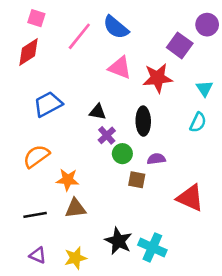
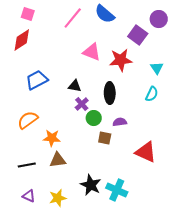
blue semicircle: (116, 27) -> (105, 14), moved
pink line: (79, 36) -> (73, 18), moved

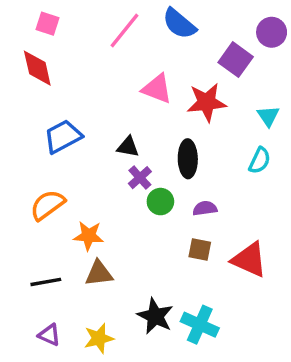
red diamond: (22, 40) -> (37, 68), turned -70
brown square: (105, 138) -> (200, 249), moved

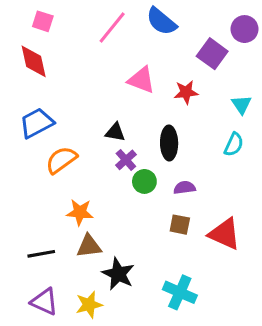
red star: (207, 102) -> (186, 92), size x0.7
blue trapezoid: (63, 137) -> (37, 123), moved
orange semicircle: (48, 205) -> (61, 160), moved
black star: (155, 316) -> (118, 274), moved
purple triangle: (49, 335) -> (44, 302), size x1.4

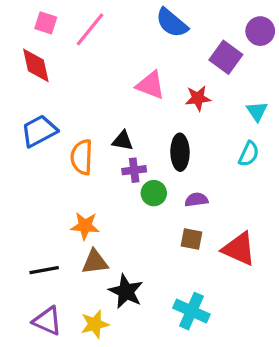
pink line: (112, 27) -> (90, 29), moved
orange semicircle: (61, 160) -> (82, 157), moved, turned -52
purple cross: (126, 160) -> (134, 170), turned 35

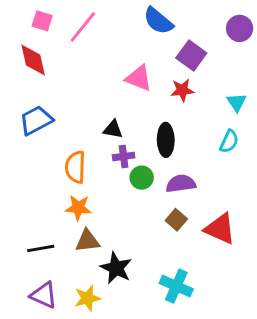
purple square: (226, 57) -> (191, 56), moved
orange semicircle: (82, 157) -> (75, 167), moved
purple semicircle: (196, 200) -> (181, 184), size x1.4
brown square: (191, 239) -> (176, 220), turned 30

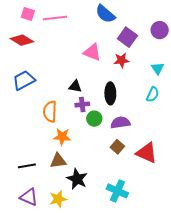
pink line: (83, 27) -> (55, 18), turned 45
purple circle: (240, 28) -> (160, 30), moved
red diamond: (33, 60) -> (22, 40), turned -45
orange star: (78, 208) -> (62, 137), moved

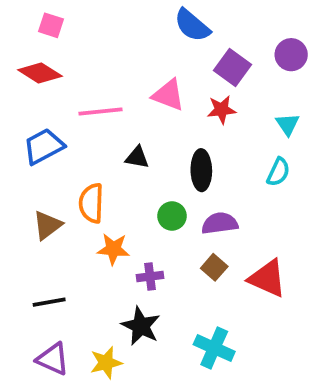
pink line: (55, 18) -> (100, 112), moved
purple cross: (82, 104) -> (150, 276), moved
brown triangle: (58, 161) -> (47, 225), moved, turned -30

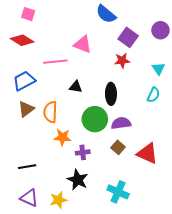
pink triangle: (168, 95) -> (83, 44), moved
green circle: (172, 216) -> (95, 119), size x1.6
brown triangle: (47, 225) -> (26, 109), moved

